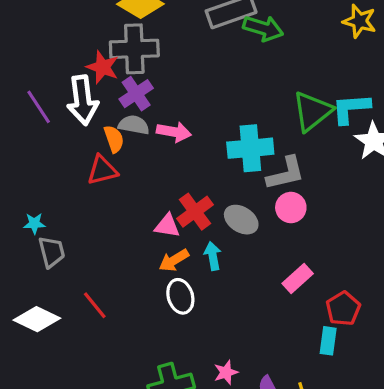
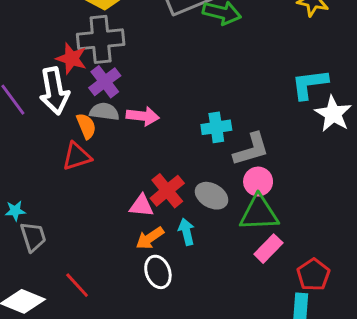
green triangle: (312, 111) -> (259, 213), moved, turned 39
cyan cross: (250, 148) -> (216, 127), size x0.7

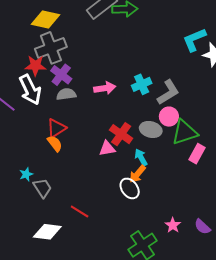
pink arrow: (143, 116) -> (105, 88), moved
orange semicircle: (86, 126) -> (55, 144), moved
pink circle: (258, 182) -> (169, 117), moved
orange arrow: (150, 238) -> (137, 174), moved

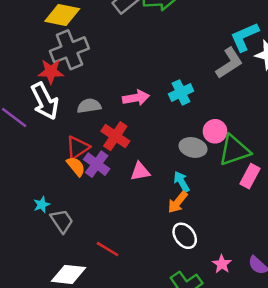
purple cross: (61, 75) -> (97, 164), moved
gray L-shape: (168, 92) -> (229, 63), moved
red cross: (121, 134) -> (115, 136), moved
white ellipse: (130, 188) -> (185, 236), moved

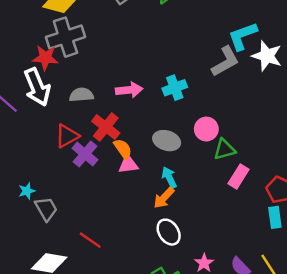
gray ellipse: (193, 147) -> (167, 141), moved
green triangle: (234, 150) -> (225, 149), size x0.7
orange semicircle: (76, 166) -> (123, 149), moved

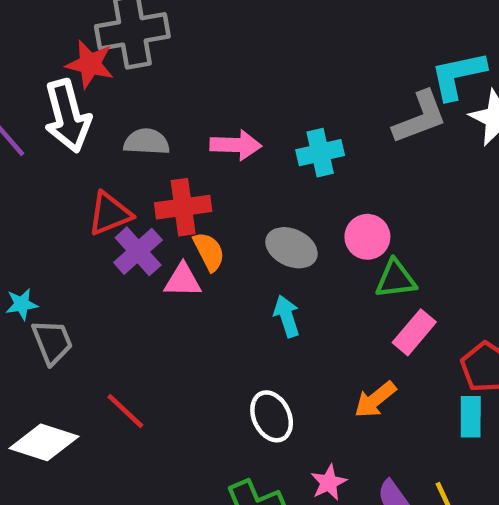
red cross: (106, 127) -> (183, 207), turned 36
pink triangle: (128, 164) -> (183, 280), moved
orange arrow: (164, 198) -> (375, 400), moved

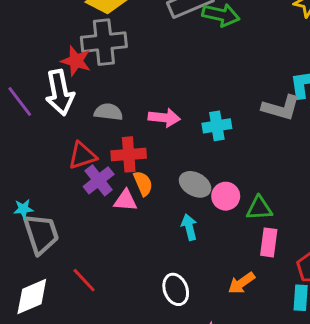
gray L-shape: (420, 117) -> (281, 108), turned 33
pink circle: (367, 237) -> (226, 196), moved
pink rectangle: (414, 332) -> (269, 242), turned -36
gray trapezoid: (52, 342) -> (41, 234), size x1.4
white diamond: (44, 442) -> (32, 297), turned -45

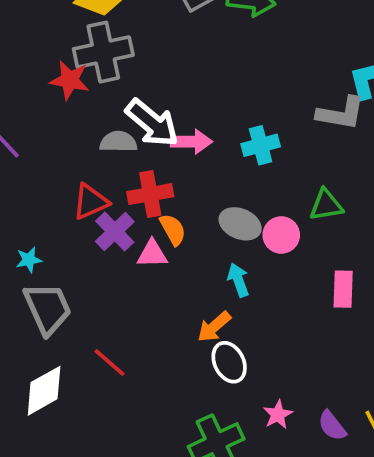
white arrow: (60, 93) -> (152, 123), moved, turned -33
green triangle: (259, 208) -> (326, 205), moved
cyan star: (23, 209) -> (29, 260), moved
orange arrow: (241, 283) -> (214, 327), moved

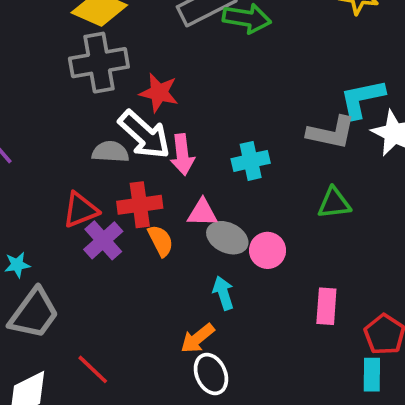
red star: (70, 80) -> (159, 93), moved
pink arrow: (191, 142) -> (182, 155), turned 81
green triangle: (326, 205) -> (334, 203), moved
pink triangle: (152, 254) -> (202, 213), moved
gray trapezoid: (48, 308) -> (34, 314), turned 58

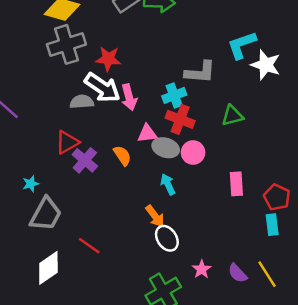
gray L-shape: (331, 133) -> (200, 72), moved
red cross: (140, 205) -> (180, 119), moved, turned 36
orange arrow: (198, 338) -> (155, 216), turned -80

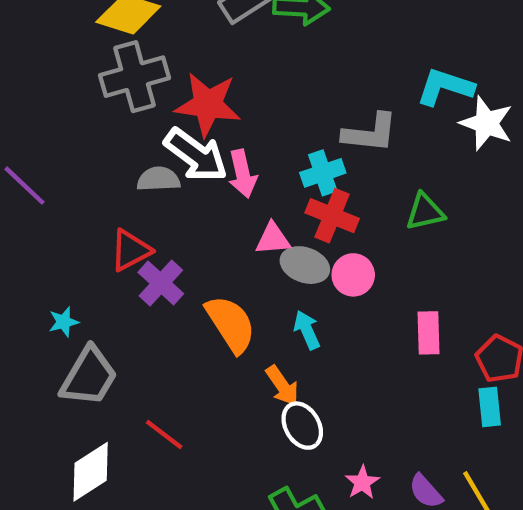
cyan L-shape: (242, 45) -> (445, 87), turned 36
red star: (108, 59) -> (208, 104), size x1.4
orange semicircle: (122, 156) -> (231, 324), moved, size x1.6

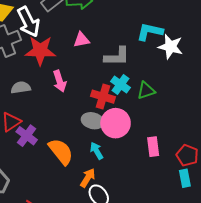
white arrow: (196, 155) -> (28, 22), moved, turned 32
cyan cross: (323, 173) -> (120, 84), moved, turned -30
pink triangle: (273, 239) -> (81, 40), moved
pink circle: (353, 275) -> (116, 123), size x1.5
orange arrow: (282, 386) -> (88, 178), turned -108

